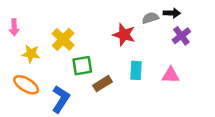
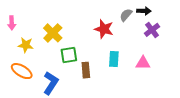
gray semicircle: (150, 18) -> (126, 15), turned -32
brown rectangle: (103, 84) -> (86, 70), turned -63

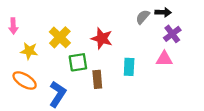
red star: (104, 29) -> (102, 38), moved
pink triangle: (143, 63) -> (164, 59), moved

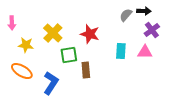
cyan rectangle: (129, 67) -> (121, 51), moved

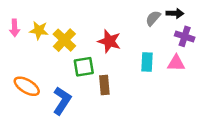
purple cross: (152, 30) -> (185, 36), turned -35
yellow star: (26, 45) -> (39, 30), moved

